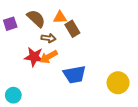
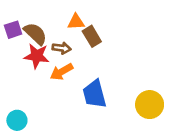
brown semicircle: (36, 18) -> (35, 34), moved
red star: (34, 57) -> (37, 56), moved
blue trapezoid: (74, 74) -> (94, 94), turned 85

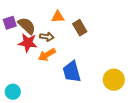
brown rectangle: (92, 36) -> (80, 28), moved

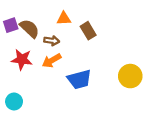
red star: (28, 43) -> (22, 59), moved
blue trapezoid: (72, 72) -> (79, 79), turned -90
yellow circle: (114, 80) -> (130, 76), moved

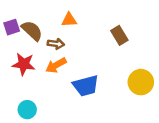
brown rectangle: (88, 31) -> (119, 35), moved
cyan circle: (14, 102) -> (27, 110), moved

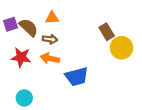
orange triangle: (69, 20) -> (52, 18), moved
orange arrow: (56, 65) -> (50, 58), turned 42
yellow circle: (141, 82) -> (122, 48), moved

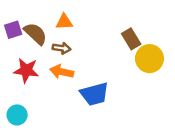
cyan circle: (24, 98) -> (17, 115), moved

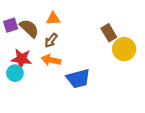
brown arrow: (62, 48) -> (51, 40), turned 120
cyan circle: (17, 115) -> (15, 73), moved

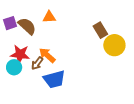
brown arrow: (51, 40) -> (37, 63), moved
orange arrow: (51, 60) -> (47, 55), turned 30
blue trapezoid: (78, 79) -> (54, 79), moved

